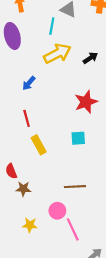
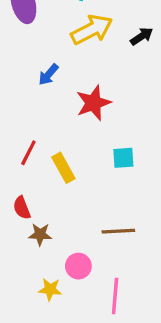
red star: (86, 102) -> (93, 103), moved
red line: (27, 118) -> (28, 153), moved, turned 42
pink circle: (57, 211) -> (78, 266), moved
pink line: (73, 229) -> (115, 296), turned 30

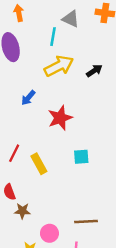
brown line: (118, 231) -> (86, 221), moved

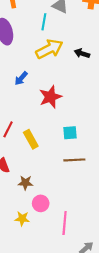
black arrow: (94, 71) -> (82, 53), turned -128
brown star: (22, 211) -> (25, 183), moved
brown line: (86, 221) -> (74, 160), moved

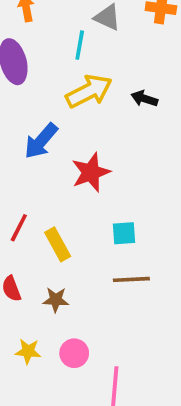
blue arrow: (21, 78) -> (41, 141), size x1.5
brown star: (25, 183) -> (56, 300), moved
yellow star: (22, 219) -> (28, 351), moved

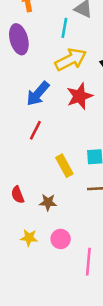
red star: (91, 172) -> (80, 96), moved
red line: (19, 228) -> (35, 130), moved
yellow rectangle: (58, 244) -> (64, 166), moved

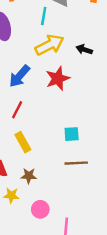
yellow rectangle: (64, 166) -> (23, 142), moved
yellow star: (29, 238) -> (11, 195), moved

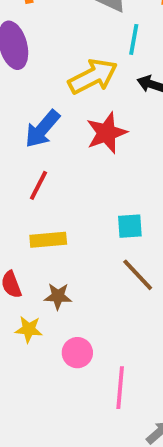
cyan line: (44, 16) -> (134, 39), moved
yellow rectangle: (23, 142) -> (48, 240), turned -66
brown line: (76, 163) -> (138, 275), turned 50

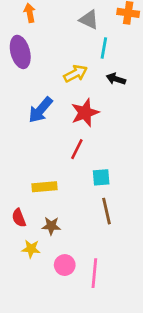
yellow arrow: (93, 76) -> (76, 74), size x0.7
red line: (38, 185) -> (77, 149), moved
brown line: (138, 275) -> (107, 211), turned 30
pink line: (120, 388) -> (94, 273), moved

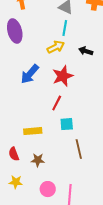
cyan line: (104, 48) -> (65, 28), moved
cyan square: (101, 177) -> (67, 124), moved
yellow star: (31, 249) -> (16, 182), moved

